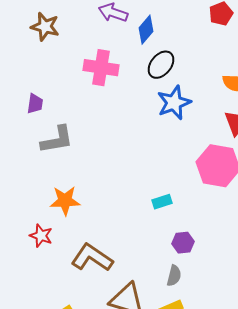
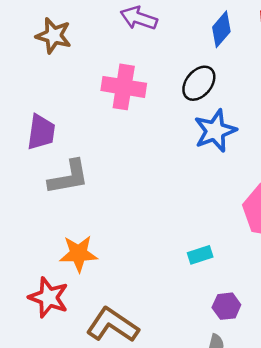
blue diamond: (146, 30) -> (221, 29), moved
purple trapezoid: (35, 104) -> (41, 132), size x1.4
red star: (41, 236) -> (49, 297), size x1.4

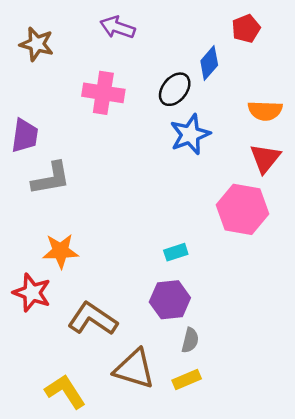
blue diamond: (221, 29) -> (209, 63), moved
purple hexagon: (226, 306) -> (170, 300), moved, size x1.5

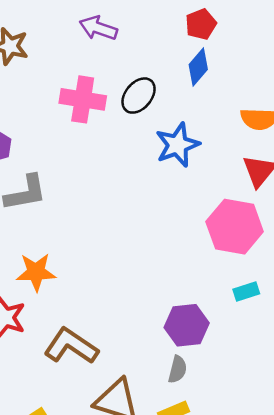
red pentagon: (246, 29) -> (201, 24), moved
black ellipse: (175, 89) -> (139, 96), moved
cyan rectangle: (176, 252) -> (246, 292), moved
purple hexagon: (170, 300) -> (187, 325), moved

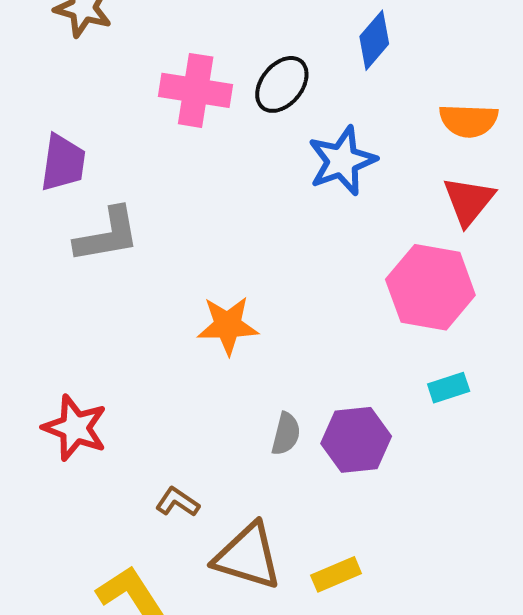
orange star: (36, 272) -> (228, 325), moved
brown L-shape: (71, 346) -> (177, 502), moved, size x0.5
gray semicircle: (177, 369) -> (286, 434), moved

